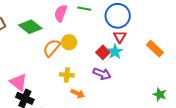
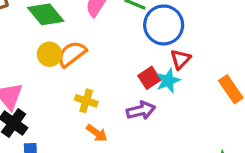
blue circle: (118, 16) -> (164, 25), moved
yellow circle: (69, 42) -> (50, 54), moved
purple arrow: (102, 74) -> (141, 111), turned -48

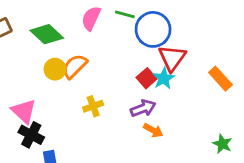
red triangle: (180, 59) -> (172, 58), size x1.5
yellow cross: (86, 101) -> (93, 106), turned -30
orange arrow: (97, 133) -> (153, 130), moved

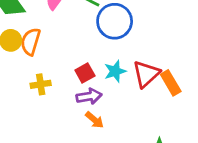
red triangle: (172, 58) -> (146, 74), moved
orange semicircle: (75, 66) -> (31, 42), turned -40
red square: (147, 78) -> (85, 73), moved

